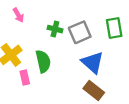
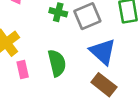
green semicircle: (43, 61) -> (57, 63), moved

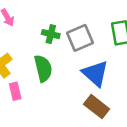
green semicircle: (57, 63) -> (43, 68), moved

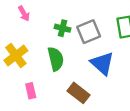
pink rectangle: (15, 91) -> (31, 91), moved
brown rectangle: (97, 107) -> (78, 93), moved

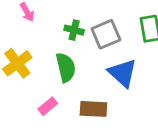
pink rectangle: (31, 91) -> (48, 106), moved, turned 63
brown rectangle: (78, 93) -> (93, 109), turned -35

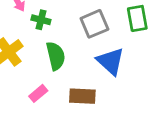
green cross: (74, 30) -> (41, 20), moved

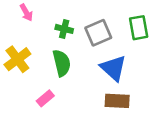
green cross: (41, 20) -> (64, 29), moved
brown rectangle: (82, 96) -> (117, 101), moved

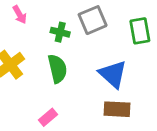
gray square: (98, 33) -> (93, 20), moved
pink rectangle: (45, 98) -> (48, 117), moved

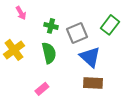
gray square: (93, 20) -> (77, 33), moved
green rectangle: (140, 31) -> (110, 25), turned 48

